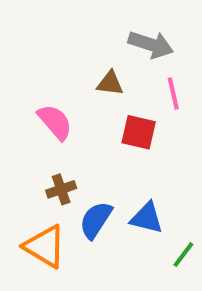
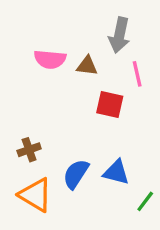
gray arrow: (151, 45) -> (119, 35), turned 84
pink semicircle: (55, 122) -> (50, 59), moved, turned 136
brown cross: (61, 189) -> (29, 150), moved

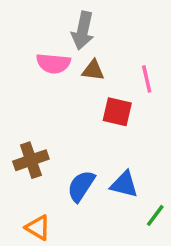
gray arrow: (119, 35) -> (83, 31), moved
brown cross: (29, 150) -> (31, 160), size x1.4
orange triangle: (35, 195) -> (38, 228), moved, size x0.7

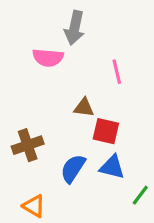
brown triangle: (93, 70) -> (84, 108), moved
pink line: (147, 79) -> (117, 72), moved
red square: (117, 112) -> (106, 131), moved

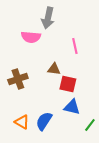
brown cross: (28, 145) -> (18, 79), moved
blue semicircle: (73, 169) -> (44, 121), moved
orange triangle: (34, 206) -> (22, 122), moved

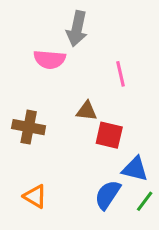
brown cross: (18, 79) -> (29, 127), turned 30
blue triangle: (72, 107) -> (135, 169), moved
blue semicircle: (44, 121) -> (108, 195), moved

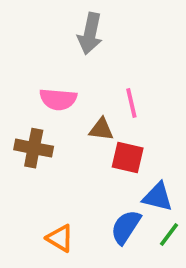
pink semicircle: (50, 59) -> (58, 99), moved
pink line: (120, 74) -> (131, 103), moved
orange triangle: (35, 196) -> (60, 238), moved

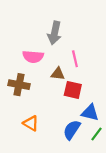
gray arrow: (90, 34) -> (55, 33), moved
orange triangle: (60, 238) -> (31, 123), moved

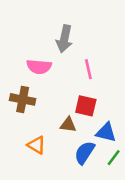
brown triangle: (58, 74) -> (68, 125), moved

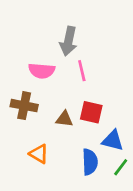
pink line: (88, 69) -> (82, 71), moved
brown triangle: (68, 125) -> (64, 119), moved
blue semicircle: (85, 153) -> (90, 162), turned 145

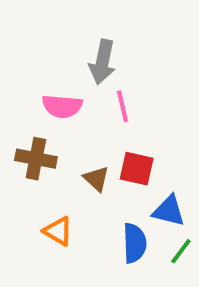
brown triangle: (64, 119) -> (96, 179), turned 36

